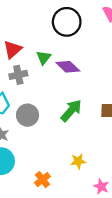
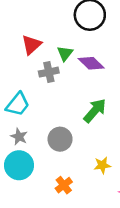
gray cross: (18, 75) -> (49, 72), moved
gray circle: (28, 115) -> (60, 139), moved

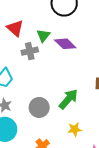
red triangle: (31, 45) -> (15, 28), turned -36
green arrow: (95, 111) -> (68, 99), moved

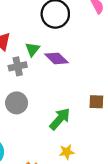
gray circle: (39, 107) -> (17, 103), moved

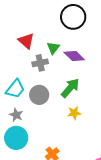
green arrow: (60, 119) -> (70, 88), moved
yellow star: (67, 152) -> (74, 113), moved

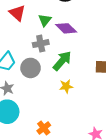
gray cross: (40, 63) -> (41, 44), moved

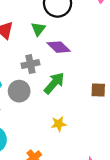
green triangle: (45, 20) -> (38, 29), moved
yellow star: (66, 86) -> (59, 124), moved

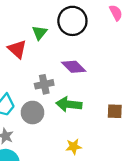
green triangle: (38, 29) -> (40, 33), moved
green arrow: (54, 83) -> (69, 104), turned -125

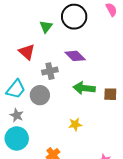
red triangle: (17, 49) -> (27, 52), moved
green arrow: (69, 104) -> (84, 88), moved

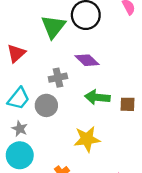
green triangle: (46, 27) -> (53, 27), size x1.6
red triangle: (27, 52) -> (16, 53), moved, turned 36
yellow star: (75, 124) -> (87, 139), size x1.6

